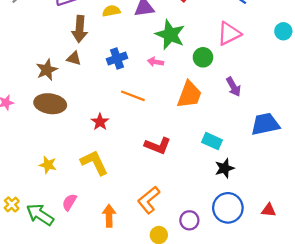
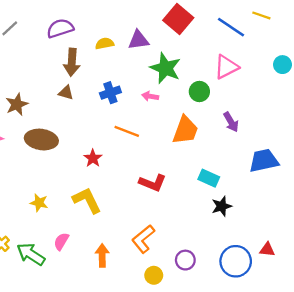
brown star: (47, 70) -> (17, 104), moved
blue circle: (228, 208) -> (236, 261), moved

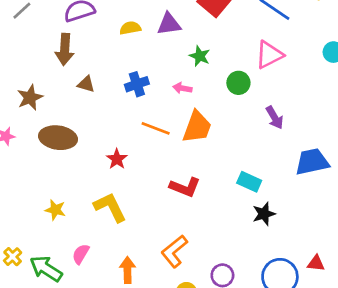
brown arrow: (72, 62) -> (65, 49), moved
green star: (165, 68) -> (200, 56), size x0.6
orange trapezoid: (185, 130) -> (197, 127), moved

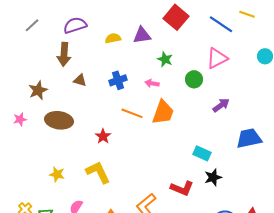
purple arrow: (275, 118) -> (221, 105), turned -96
red L-shape: (185, 187) -> (182, 188), moved

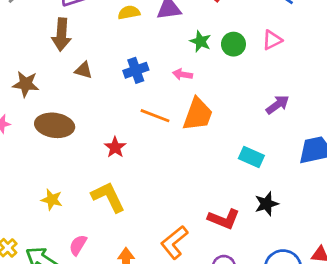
pink triangle: (217, 58) -> (272, 40), size x0.7
green circle: (194, 79) -> (233, 44), moved
brown star: (38, 90) -> (26, 84), turned 30
cyan rectangle: (202, 153) -> (251, 157), moved

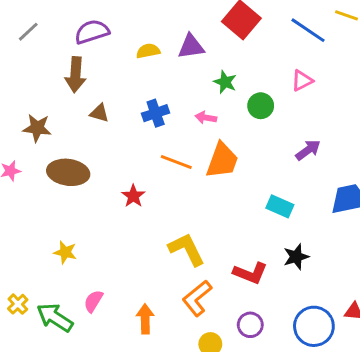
green circle: (233, 44) -> (261, 106), moved
yellow L-shape: (108, 197) -> (187, 249), moved

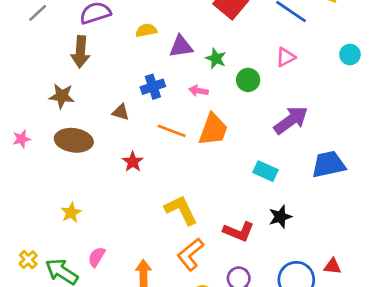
purple triangle: (191, 47) -> (181, 46), moved
brown triangle: (99, 113) -> (121, 112), moved
brown star: (37, 128) -> (62, 96), moved
purple arrow: (308, 150) -> (291, 120), size x1.5
yellow star: (65, 252) -> (71, 213), turned 30

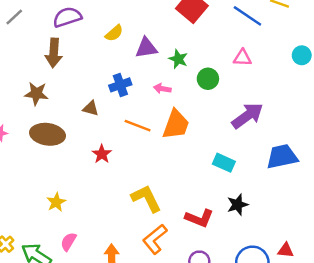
yellow semicircle: (146, 30) -> (114, 33), turned 150
pink triangle: (286, 57) -> (242, 58), turned 30
yellow star: (71, 213) -> (56, 202), moved

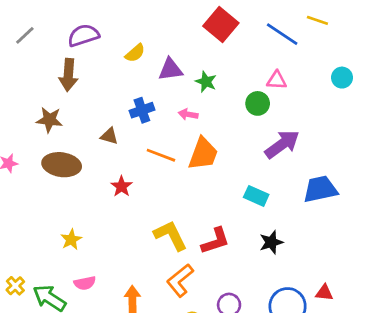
green circle: (208, 79) -> (258, 103), moved
red L-shape: (199, 218) -> (215, 241), moved, turned -40
pink semicircle: (68, 242) -> (85, 283), turned -132

